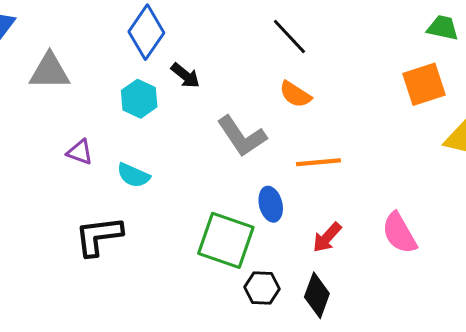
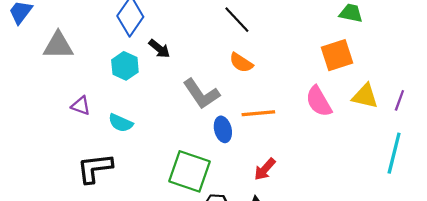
blue ellipse: (271, 204) -> (223, 129), moved
pink semicircle: (399, 233) -> (319, 101), moved

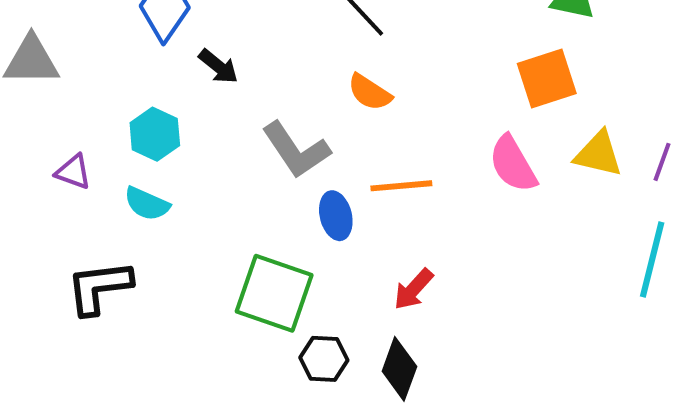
cyan hexagon: (125, 66) -> (155, 134), moved

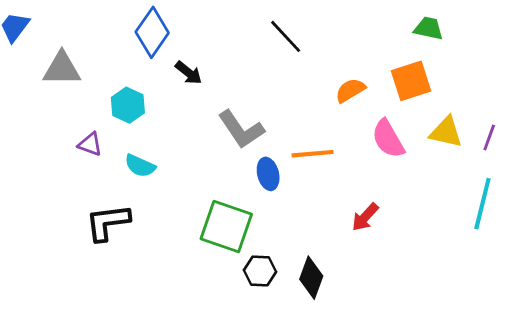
orange semicircle: (370, 92) -> (350, 90), moved, turned 116
cyan hexagon: (155, 134) -> (128, 105), moved
red arrow: (413, 289) -> (365, 217), moved

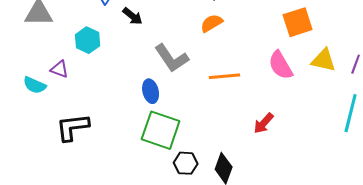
orange semicircle: (350, 90) -> (212, 23), moved
cyan semicircle: (140, 166) -> (35, 85), moved
blue ellipse: (268, 174) -> (151, 91), moved

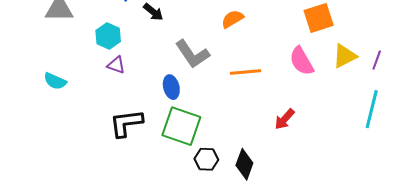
yellow triangle: (324, 60) -> (345, 56), turned -40
purple triangle: (60, 69) -> (116, 65), moved
black L-shape: (73, 127) -> (126, 123), moved

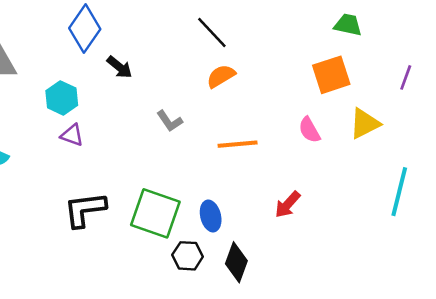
gray L-shape: (192, 54) -> (170, 121), size x0.6
purple line: (377, 60) -> (406, 77), moved
pink semicircle: (302, 61) -> (309, 130), size x0.7
blue ellipse: (171, 87) -> (211, 216), moved

